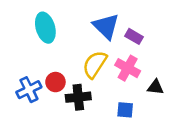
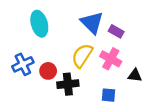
blue cross: (29, 90) -> (23, 64), moved

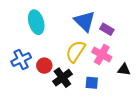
black cross: (68, 84) -> (62, 78), turned -30
blue square: (108, 95) -> (92, 83), moved

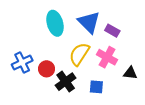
cyan ellipse: (36, 22) -> (55, 23), moved

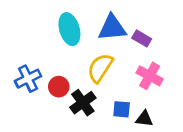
blue triangle: (89, 22) -> (112, 28), turned -50
pink cross: (107, 57) -> (150, 76), moved
black triangle: (130, 73) -> (144, 119), moved

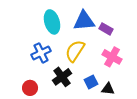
blue cross: (28, 79) -> (41, 53), moved
red circle: (59, 87) -> (30, 88), moved
blue square: (122, 109) -> (91, 82), turned -32

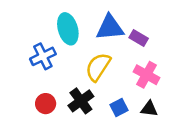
blue cross: (41, 53) -> (43, 56), moved
red circle: (30, 88) -> (46, 104), moved
black triangle: (108, 89) -> (149, 109), moved

